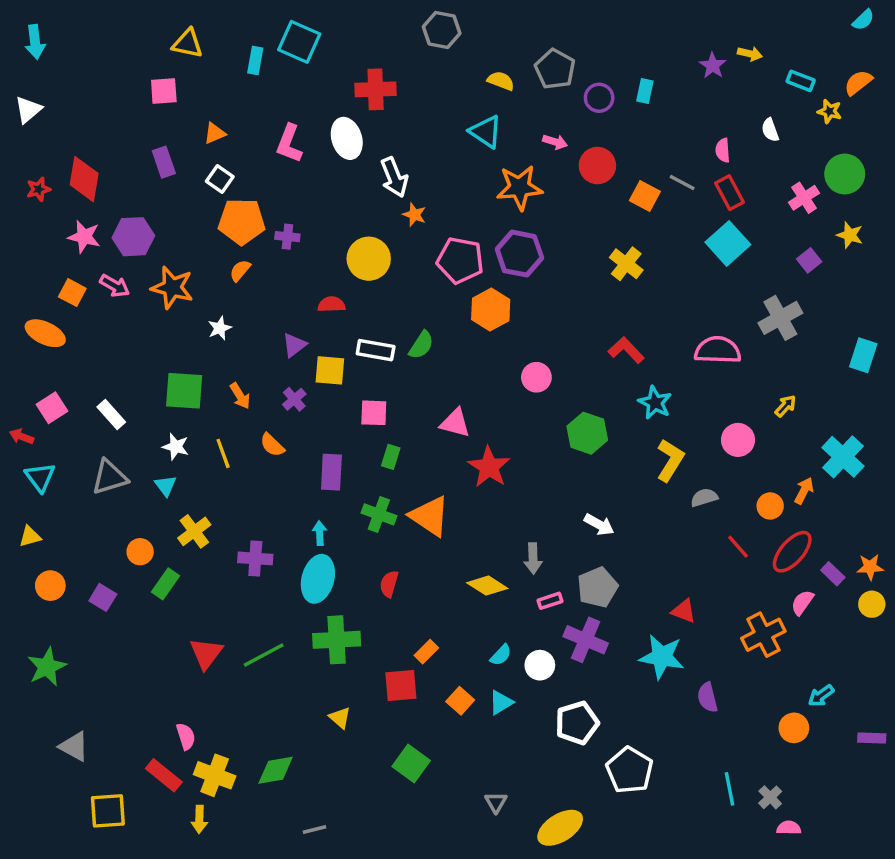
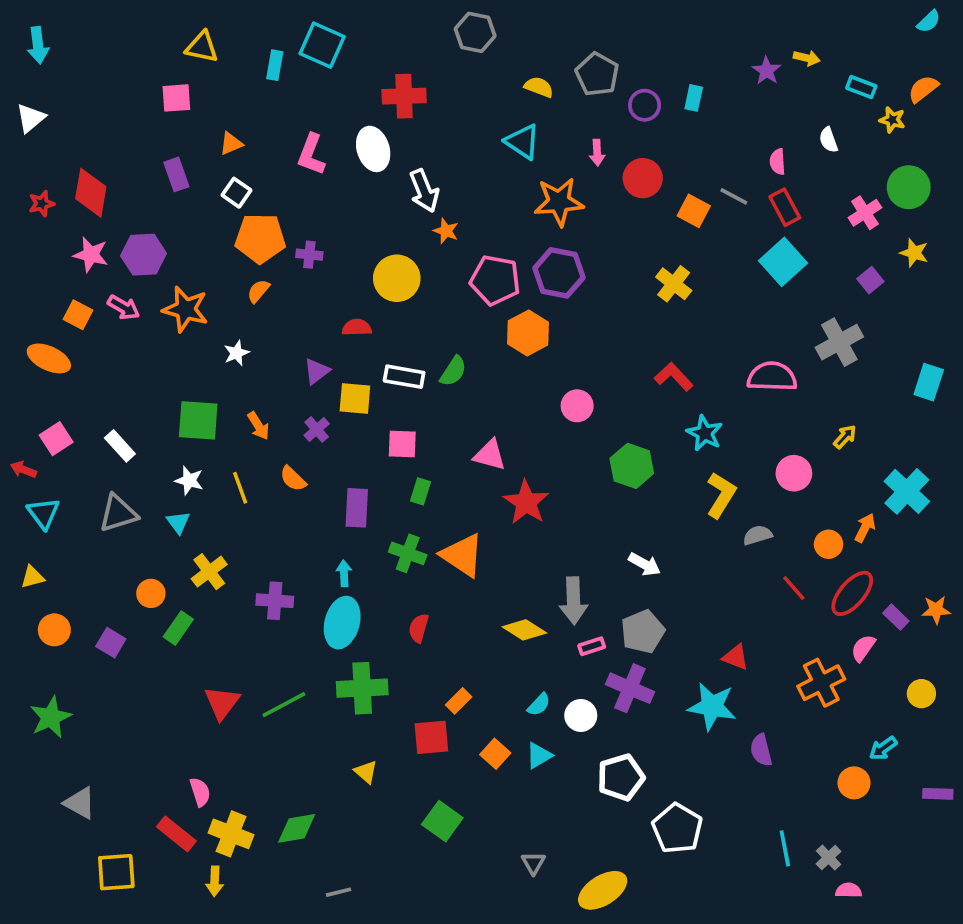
pink arrow: (555, 142) -> (597, 153), turned 70
gray arrow: (533, 558) -> (573, 601), size x1.4
yellow circle: (872, 604) -> (921, 694), moved

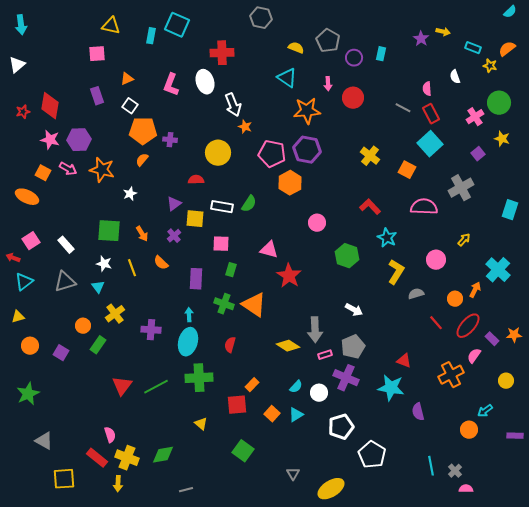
orange square: (694, 211) -> (407, 170), moved
cyan triangle: (43, 513) -> (24, 282), turned 30

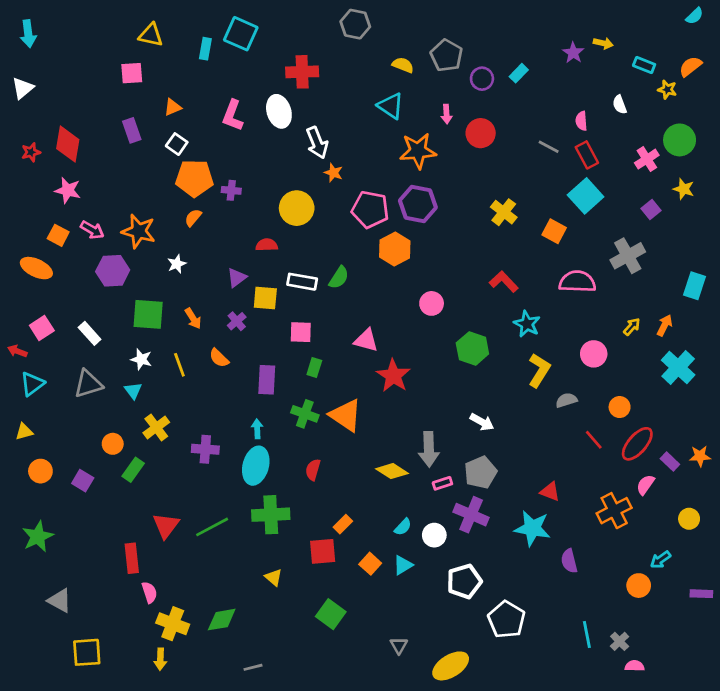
cyan rectangle: (381, 54) -> (519, 73), turned 32
purple hexagon: (79, 140) -> (113, 271), moved
orange arrow: (475, 290) -> (665, 325), moved
red rectangle: (97, 458) -> (132, 558), moved, turned 45

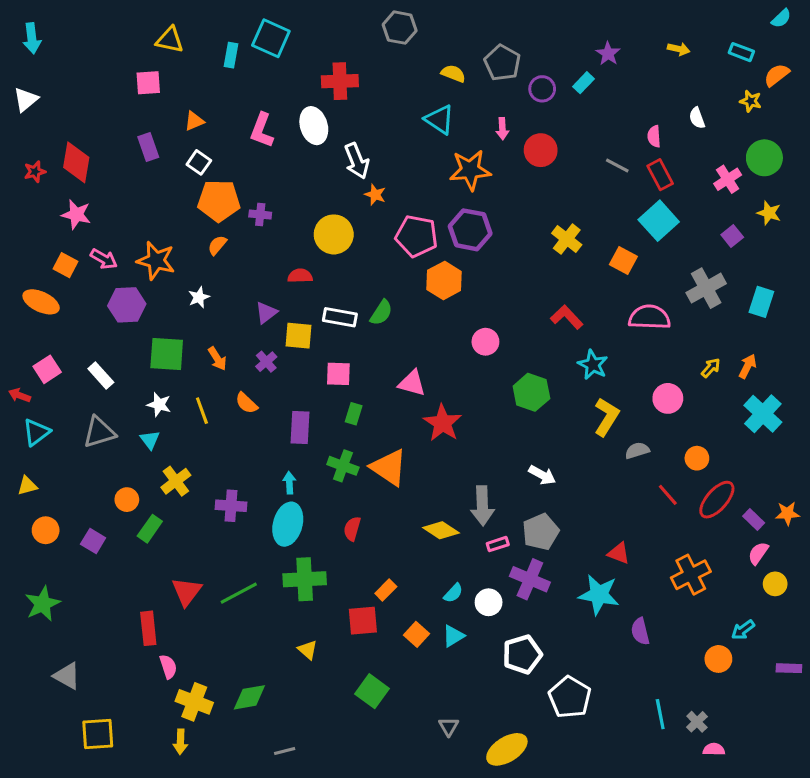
purple star: (573, 53) -> (608, 54), moved
cyan rectangle: (644, 65) -> (741, 52), moved
cyan rectangle: (695, 286) -> (761, 302), moved
pink semicircle: (645, 485) -> (758, 553), moved

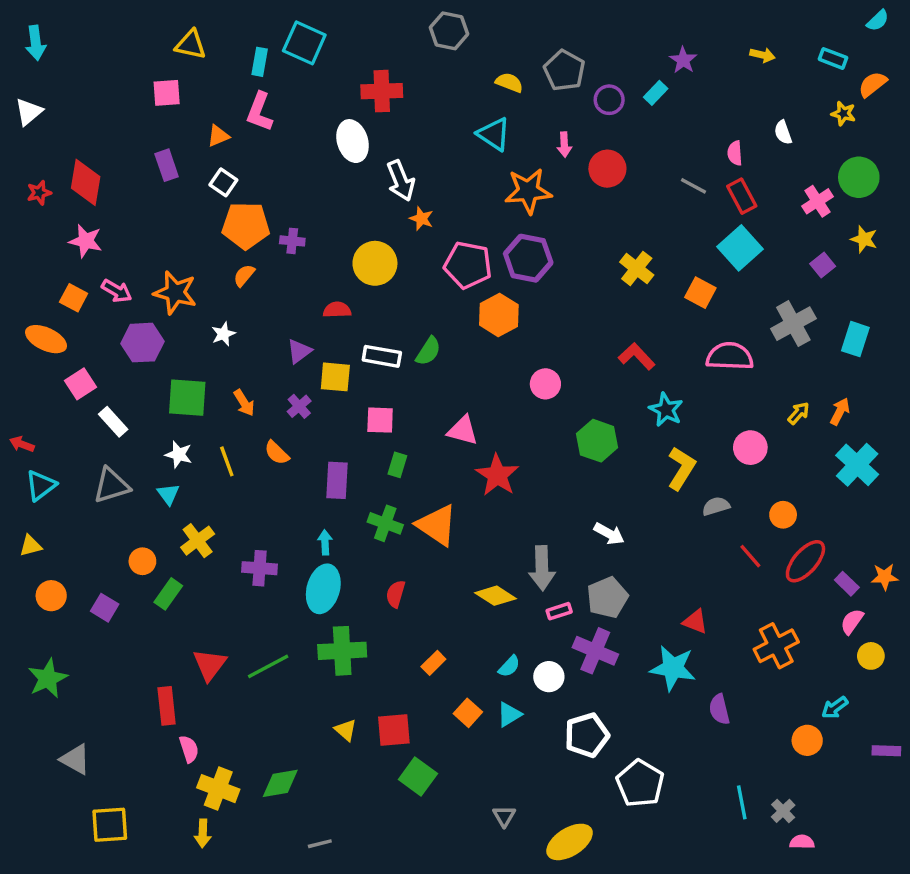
pink L-shape: (262, 130) -> (260, 112), moved
pink square: (47, 369) -> (80, 384), moved
red square: (363, 621) -> (394, 730), moved

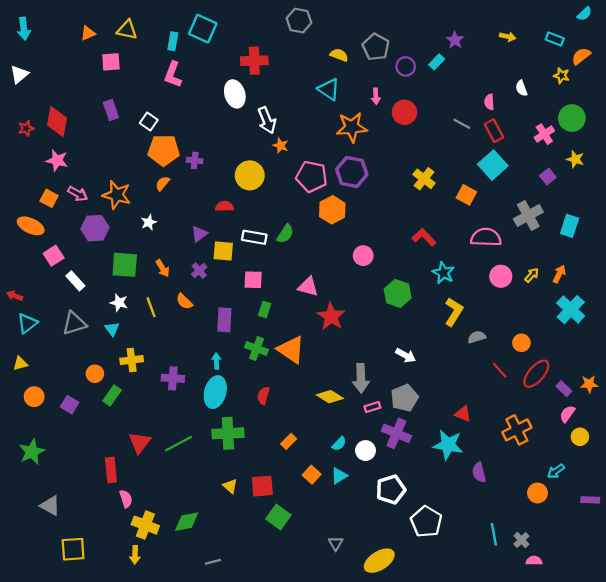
orange triangle: (218, 136) -> (88, 33), moved
pink circle: (750, 448) -> (501, 276), moved
yellow cross: (198, 541) -> (132, 360), turned 30

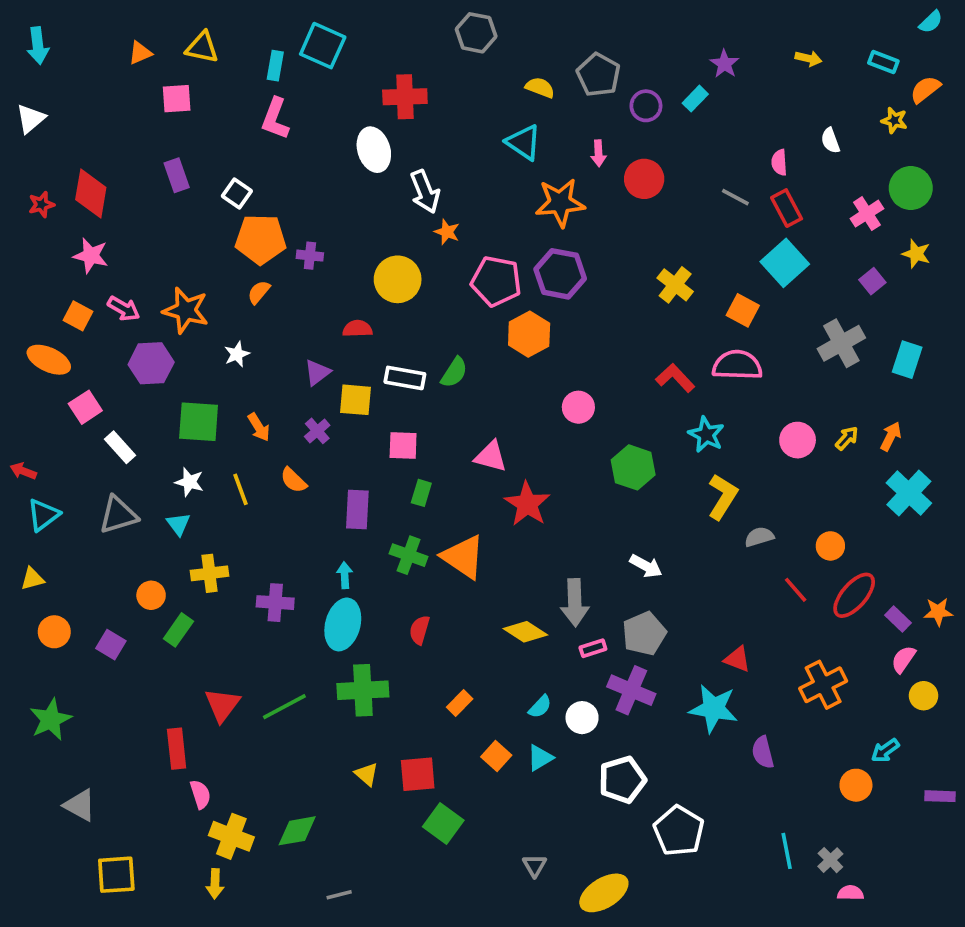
pink semicircle: (486, 237) -> (737, 365), moved

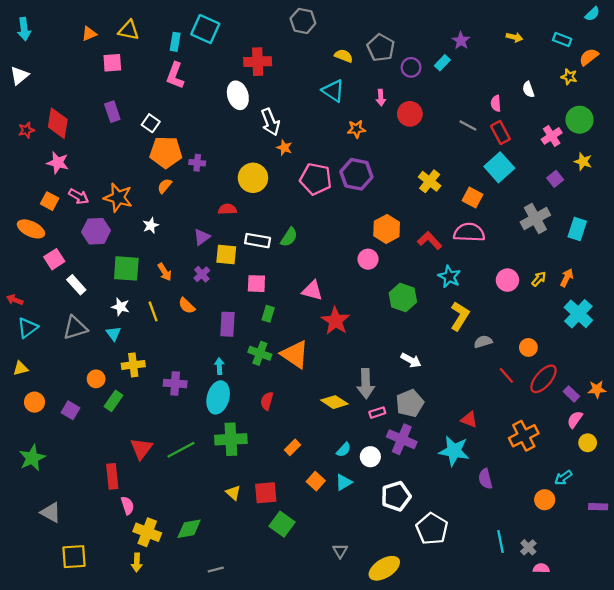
orange star: (560, 203) -> (356, 129), size x0.6
orange hexagon: (529, 334) -> (387, 229), moved

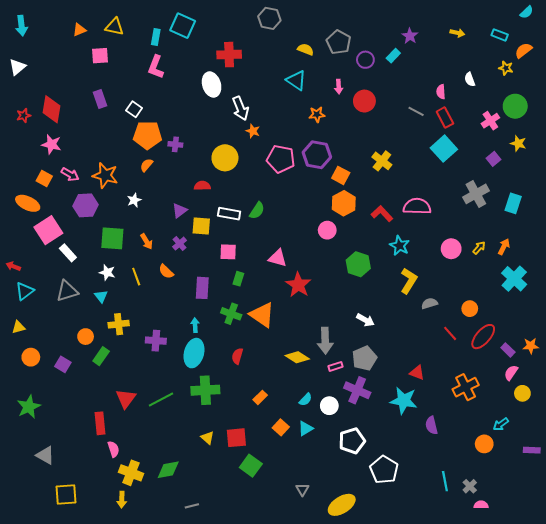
orange square: (473, 198) -> (341, 175), moved
pink square: (54, 259) -> (48, 230), size x1.5

